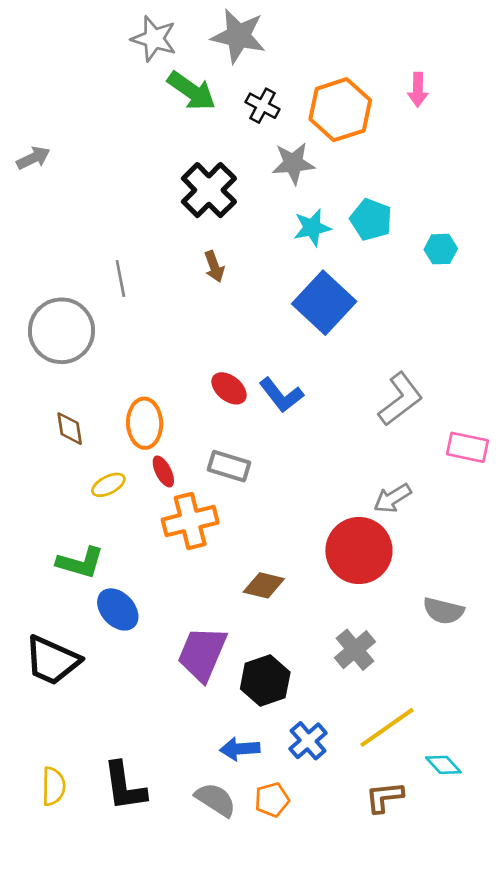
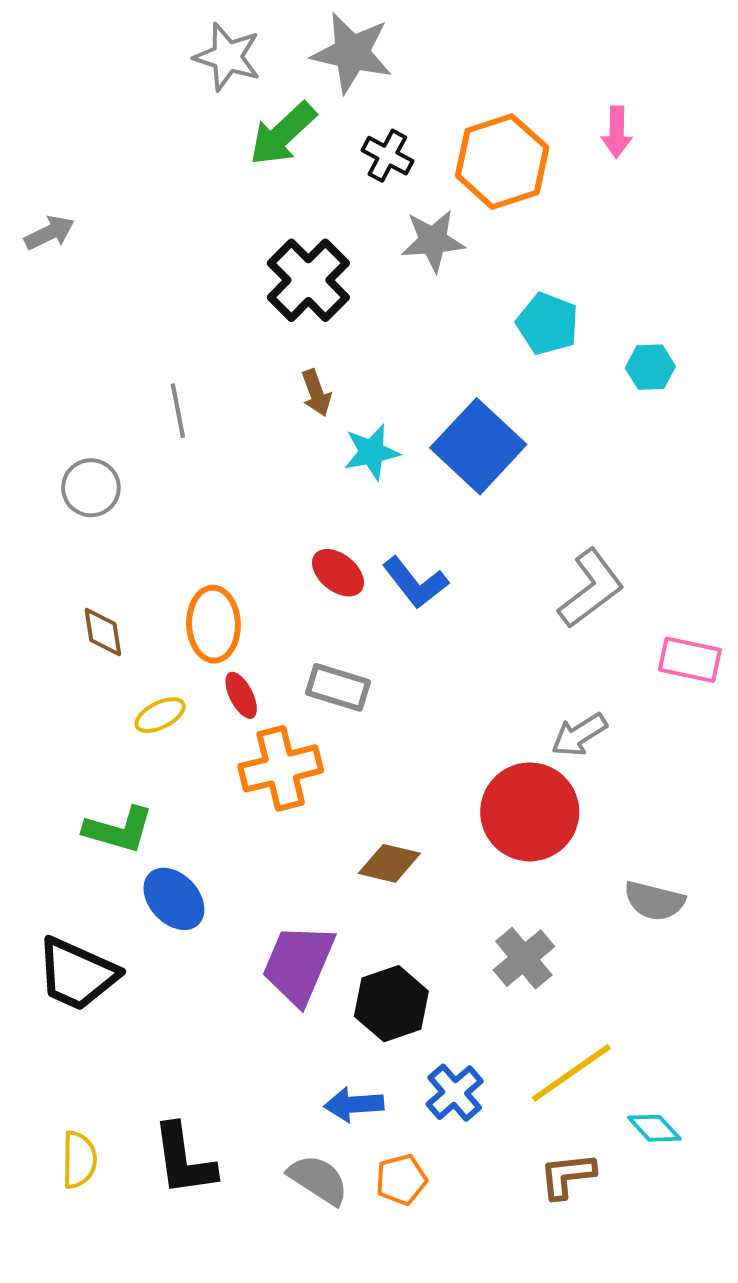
green arrow: (191, 91) -> (283, 134), turned 102
cyan star: (312, 228) -> (372, 452), moved
gray circle: (62, 331) -> (91, 488), size x0.6

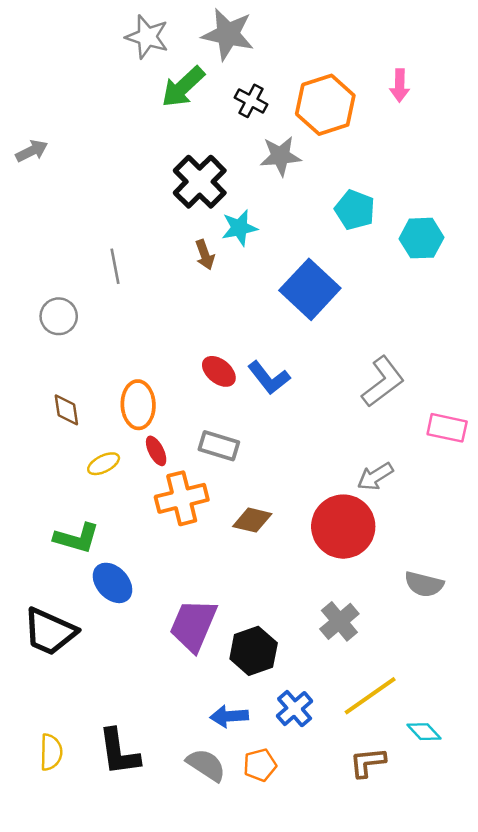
cyan hexagon: (650, 367) -> (421, 238), size x1.4
cyan star: (372, 452) -> (239, 228), moved
brown diamond: (389, 863) -> (252, 520), moved

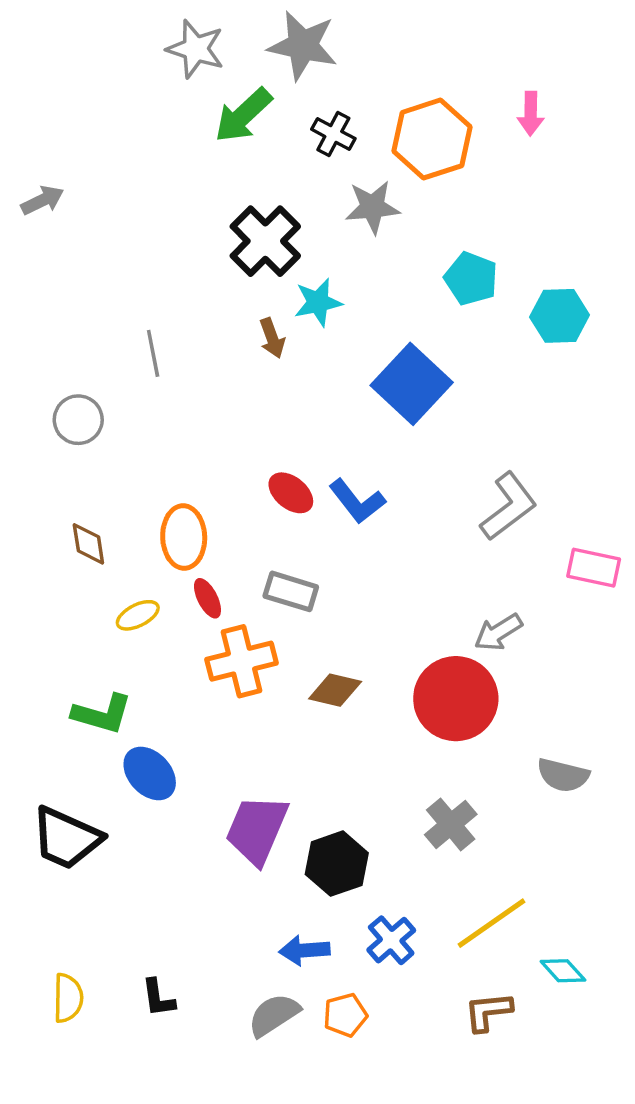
black L-shape: (119, 752) -> (158, 998), size x0.6
gray semicircle: (206, 765) -> (274, 1015), turned -66

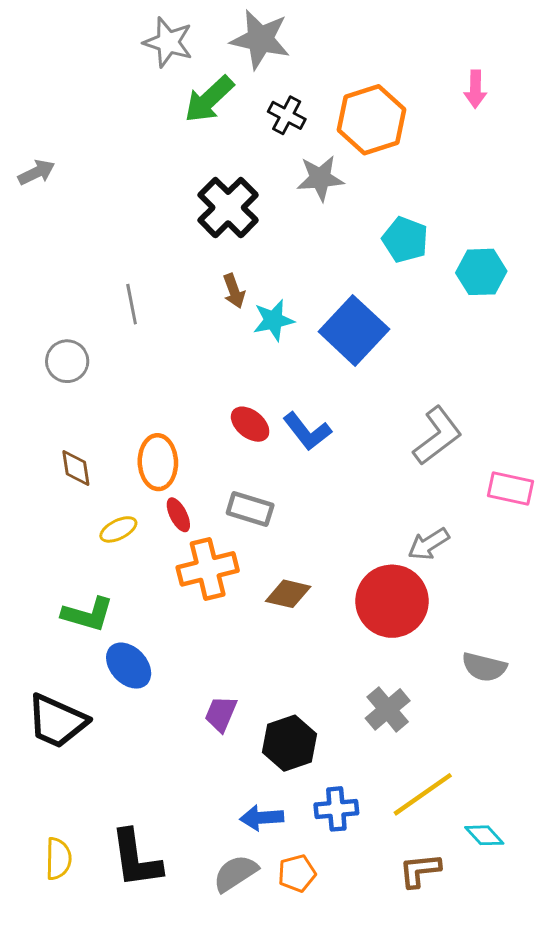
pink arrow: (531, 114) -> (475, 89), moved
cyan star: (318, 302) -> (273, 320), moved
purple trapezoid: (257, 830) -> (221, 714), size x0.6
blue cross: (391, 940) -> (336, 809), turned 36
black L-shape: (158, 998) -> (136, 859), size x1.8

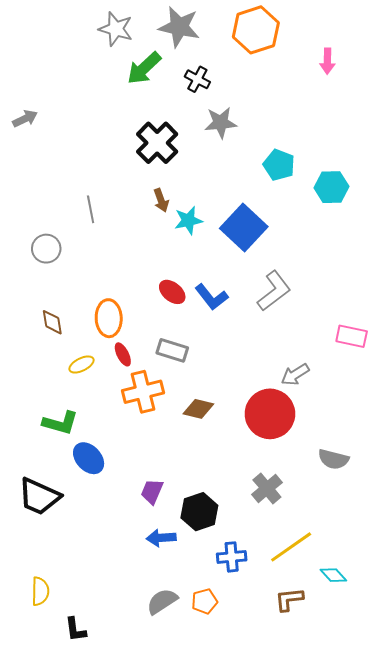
orange hexagon: (372, 120) -> (256, 30), moved
gray L-shape: (437, 436) -> (274, 291), moved
blue arrow: (262, 818) -> (161, 538), moved
black L-shape: (136, 859) -> (75, 630), moved, size x0.6

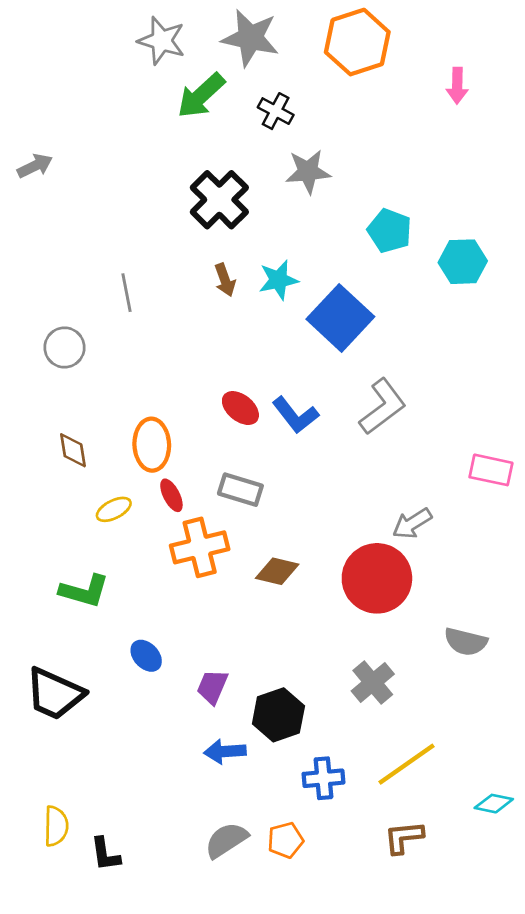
cyan star: (188, 220) -> (278, 280), moved
blue ellipse: (89, 458) -> (146, 656), moved, size x0.7
cyan diamond: (333, 575) -> (494, 804), moved, turned -36
black L-shape: (75, 630) -> (105, 854), moved

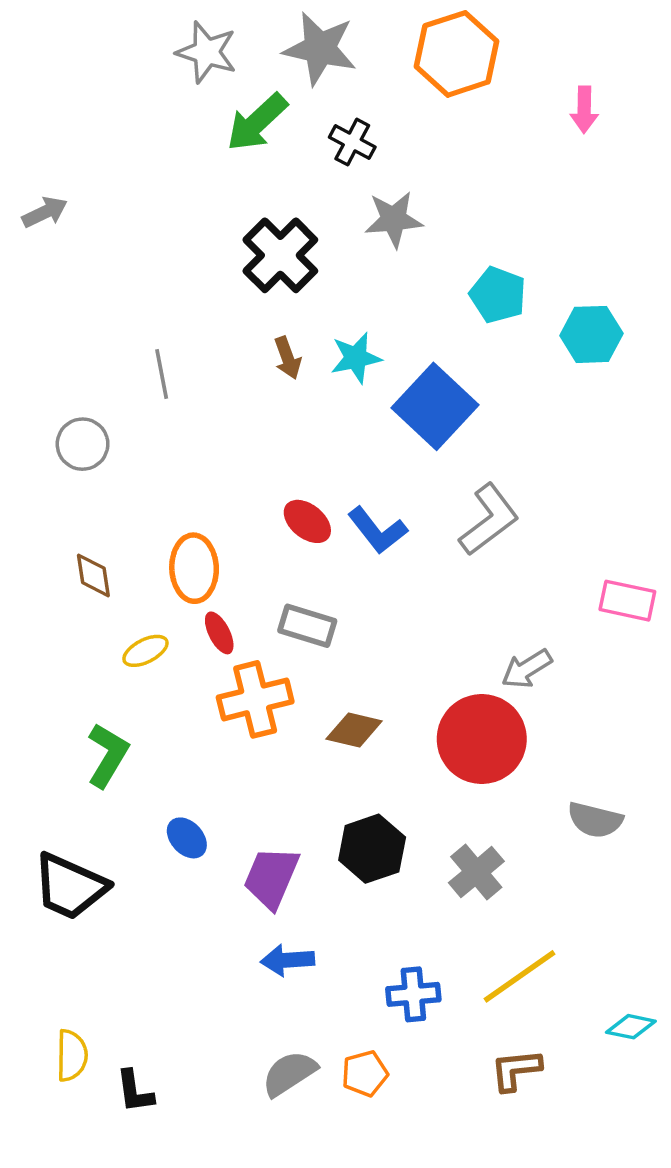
green L-shape: (84, 591) -> (108, 755), turned -75
purple trapezoid: (212, 687) -> (271, 877), size x1.4
black hexagon: (278, 715) -> (372, 849), moved

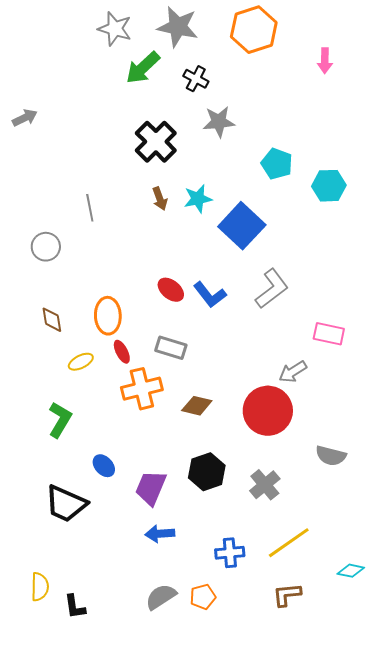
pink rectangle: (627, 601) -> (329, 334), moved
black trapezoid: (70, 886) -> (66, 504), moved

